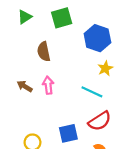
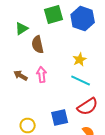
green triangle: (25, 17) -> (22, 28), moved
blue hexagon: (97, 38) -> (83, 18), moved
yellow star: (105, 68) -> (80, 60), moved

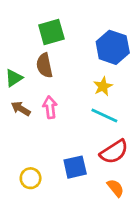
green square: (54, 14) -> (51, 32), moved
blue hexagon: (83, 18) -> (113, 47), moved
green triangle: (22, 28) -> (14, 78), moved

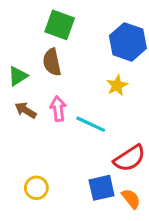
green square: (51, 32) -> (60, 25), turned 36
cyan line: (104, 116) -> (91, 124), moved
blue square: (75, 167) -> (102, 188), moved

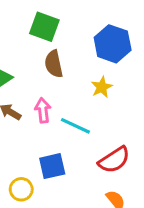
brown semicircle: (52, 62) -> (54, 64), moved
blue square: (102, 188) -> (52, 166), moved

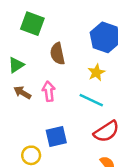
green square: (44, 27) -> (32, 24), moved
cyan line: (75, 126) -> (91, 100), moved

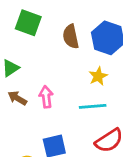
brown semicircle: (57, 54) -> (71, 37), moved
cyan line: (91, 100) -> (93, 106), turned -30

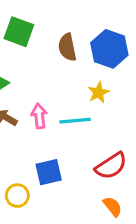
cyan line: (93, 106) -> (75, 121), moved

